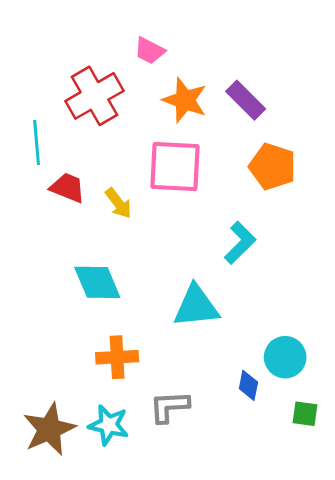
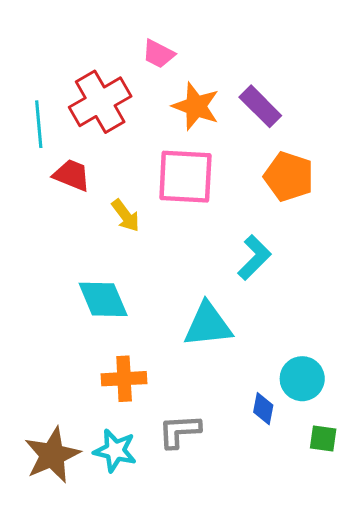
cyan line: (37, 143) -> (39, 124), moved
red trapezoid: (68, 188) -> (72, 175), moved

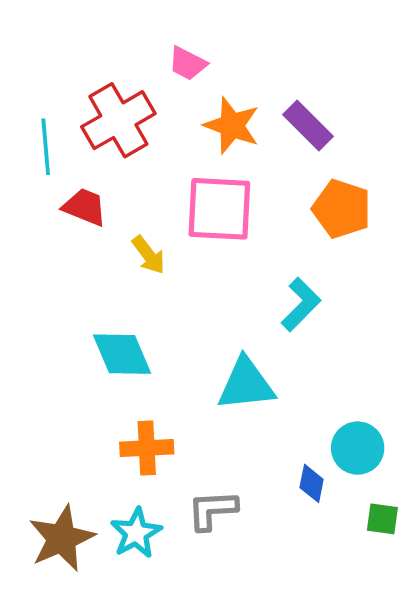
cyan star: (115, 451) -> (136, 533), turned 30

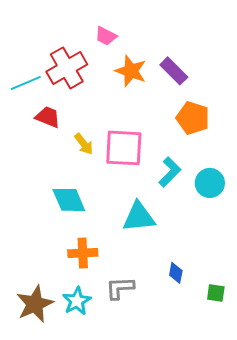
cyan line: (46, 147) -> (26, 83), turned 72
pink square: (219, 209) -> (124, 148), moved
cyan circle: (358, 448) -> (210, 183), moved

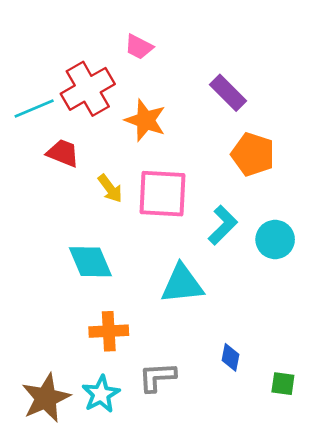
orange star: (131, 71) -> (145, 120), moved

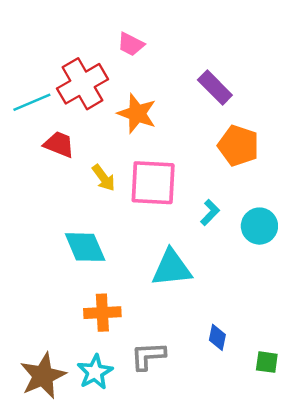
cyan L-shape: (223, 225) -> (210, 212), size x0.7

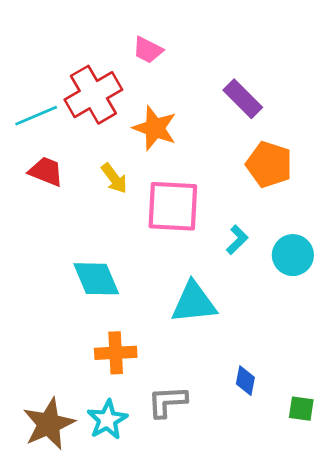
red trapezoid: (59, 144) -> (46, 171), moved
yellow arrow: (104, 178) -> (114, 178), moved

